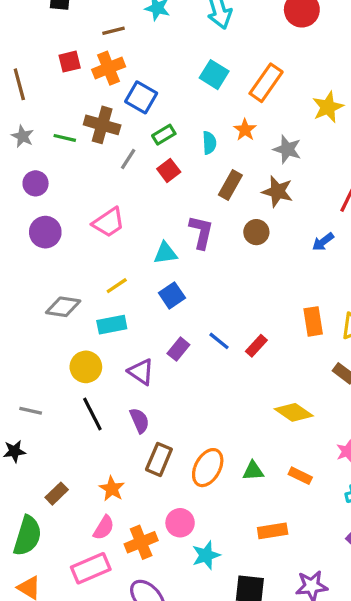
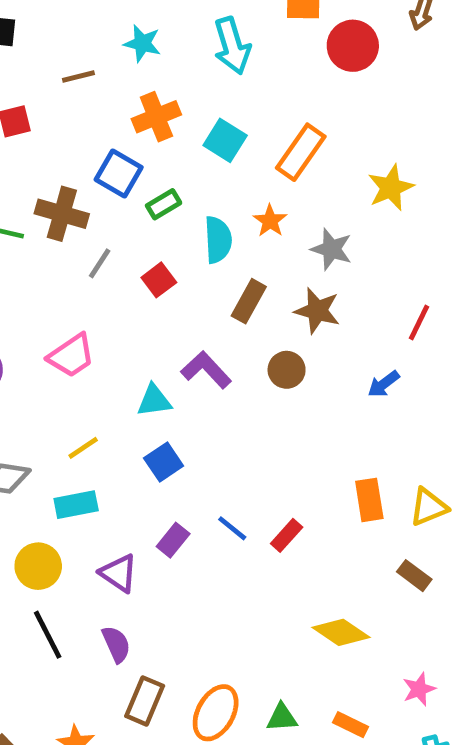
orange cross: (109, 68) -> (156, 117), moved
green rectangle: (164, 135) -> (164, 204), moved
cyan semicircle: (209, 143) -> (218, 240), size x1.4
purple L-shape: (201, 232) -> (206, 370), turned -56

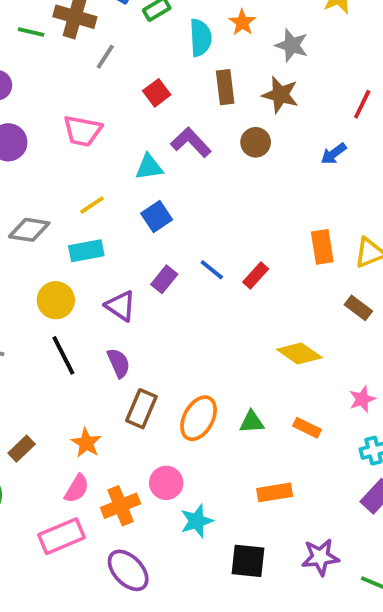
red square: (159, 280) -> (157, 93), moved
brown rectangle: (249, 301) -> (225, 87), turned -36
pink trapezoid: (71, 356) -> (82, 131), turned 45

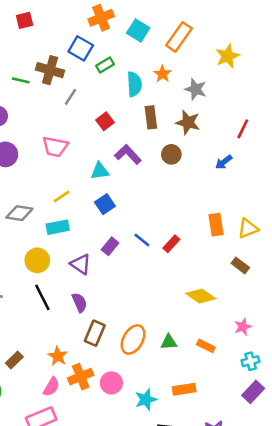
orange cross: (121, 506) -> (81, 377), moved
cyan star: (197, 521) -> (146, 400), moved

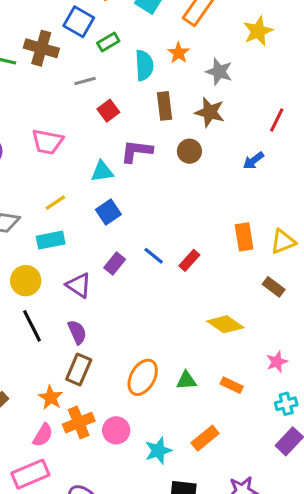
gray line: (70, 97) -> (85, 81), moved, turned 42
purple L-shape: (128, 154) -> (136, 151), turned -40
brown rectangle: (95, 333) -> (79, 370), moved
orange rectangle: (184, 389) -> (205, 438), turned -30

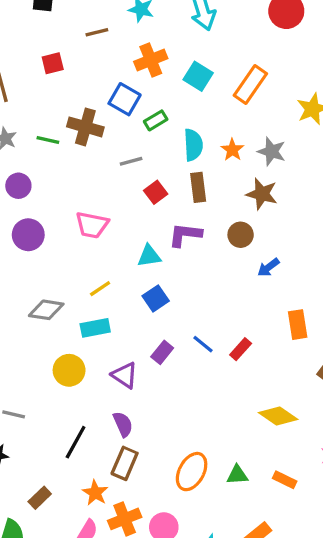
orange star: (179, 53) -> (232, 150), moved
brown rectangle: (165, 106) -> (198, 187), moved
blue arrow: (253, 161) -> (268, 267), moved
black line: (32, 326) -> (76, 442), moved, turned 56

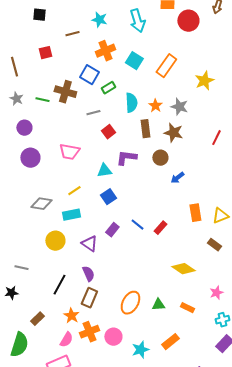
brown rectangle: (198, 187) -> (145, 129), moved

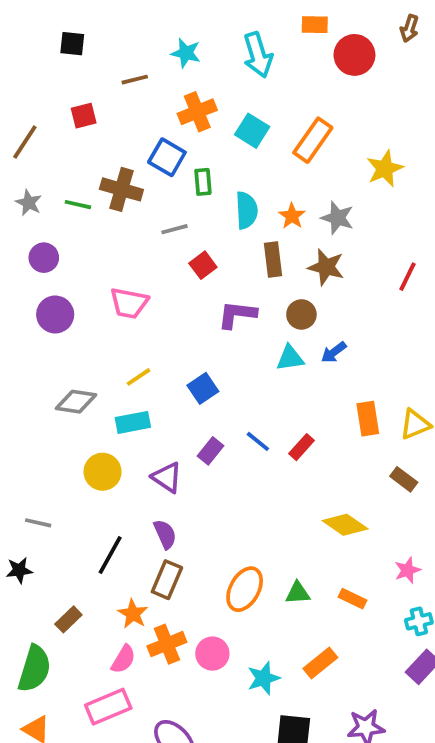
brown line: (14, 67) -> (25, 142), turned 48
green rectangle: (108, 88) -> (203, 182), turned -64
cyan triangle: (104, 171) -> (290, 358), moved

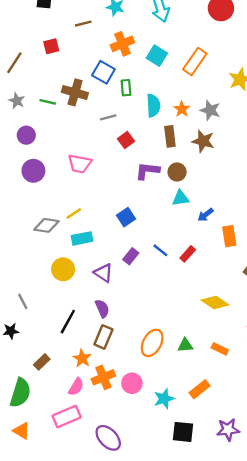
brown circle: (301, 314) -> (177, 172), moved
blue arrow: (334, 352) -> (206, 215), moved
yellow line: (139, 377) -> (74, 214), moved
gray line: (38, 523) -> (23, 301), turned 49

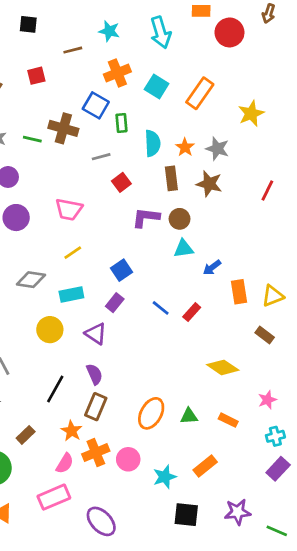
yellow line: (74, 214) -> (73, 253), moved
purple rectangle: (131, 256) -> (115, 303), moved

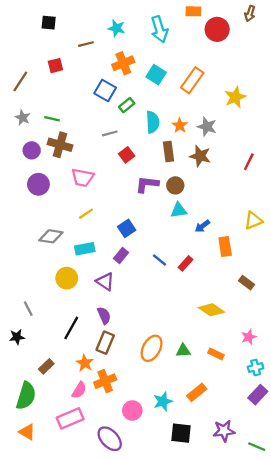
green rectangle: (121, 123) -> (127, 105), turned 56
brown cross: (63, 128) -> (60, 145), moved
yellow triangle: (273, 296) -> (253, 220), moved
pink circle: (128, 459) -> (132, 410), moved

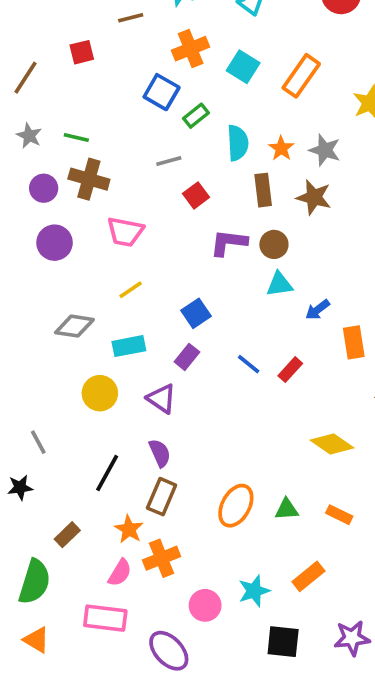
pink rectangle: (70, 418) -> (105, 618), turned 30

